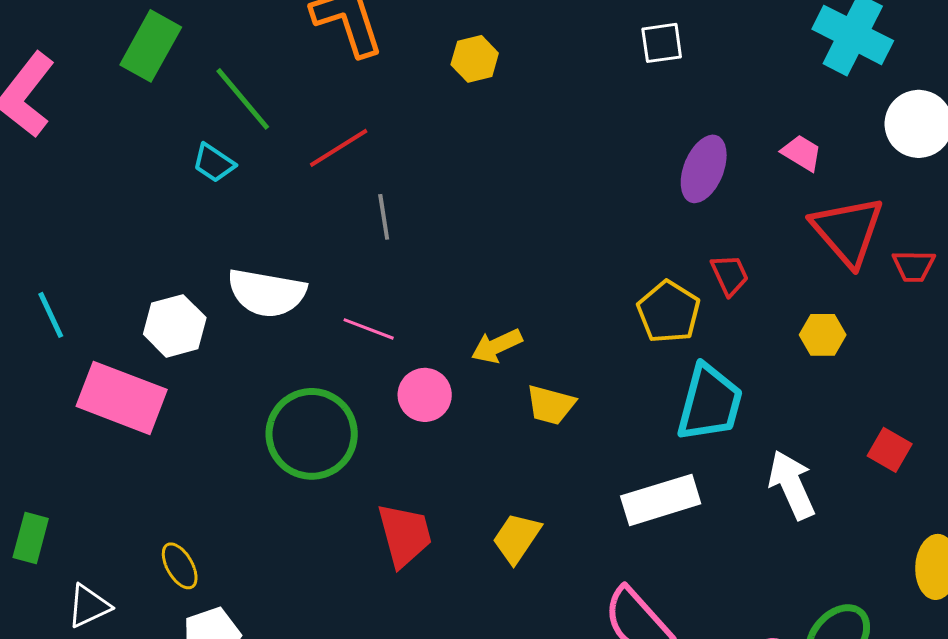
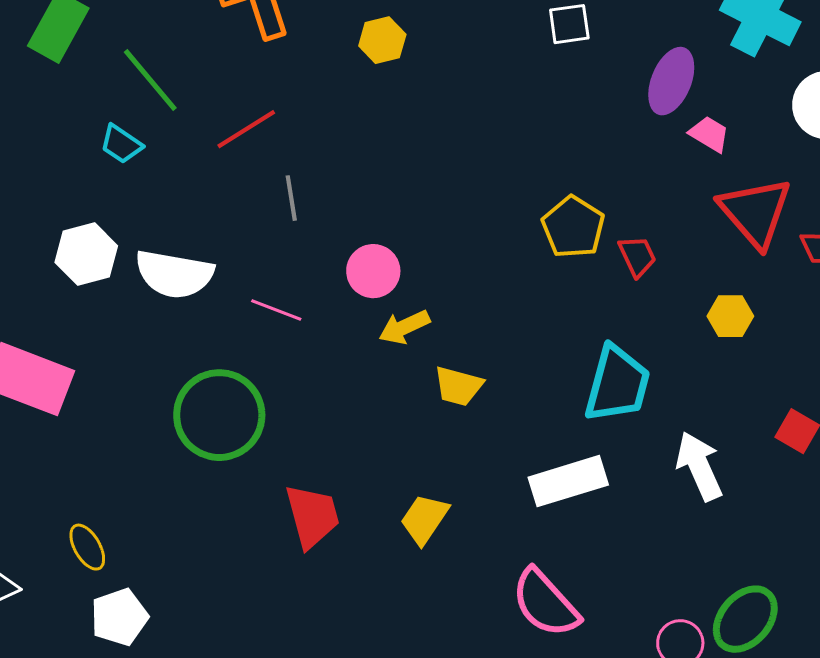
purple ellipse: (704, 169) -> (671, 81), moved
yellow pentagon: (669, 312) -> (573, 227), moved
white hexagon: (175, 326) -> (86, 254), moved
pink circle: (425, 395) -> (373, 271), moved

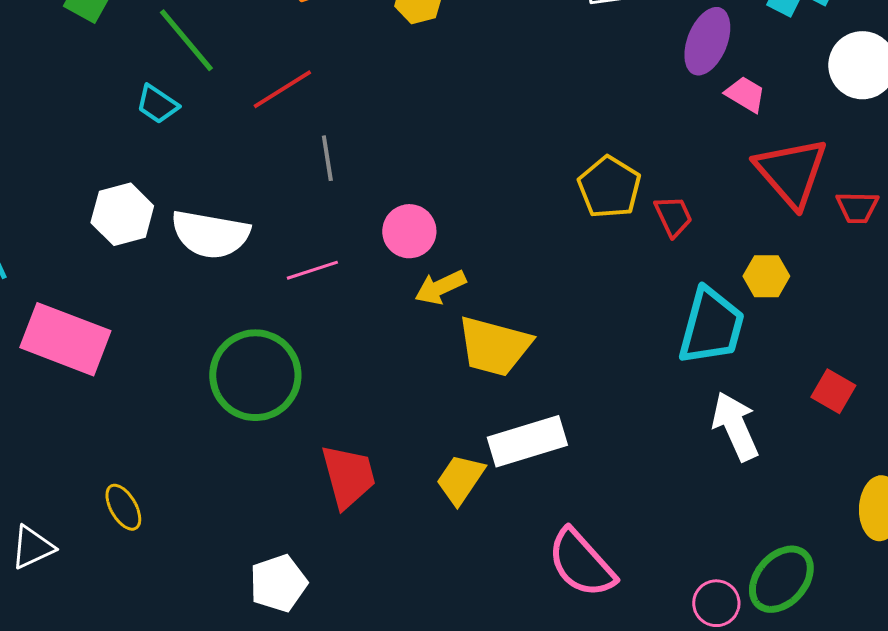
pink line: (276, 310) -> (312, 270), turned -39
cyan trapezoid: (617, 384) -> (711, 326), moved
yellow trapezoid: (458, 386) -> (494, 346), size x1.5
white rectangle: (568, 481) -> (527, 441), moved
white pentagon: (119, 617) -> (278, 583), moved

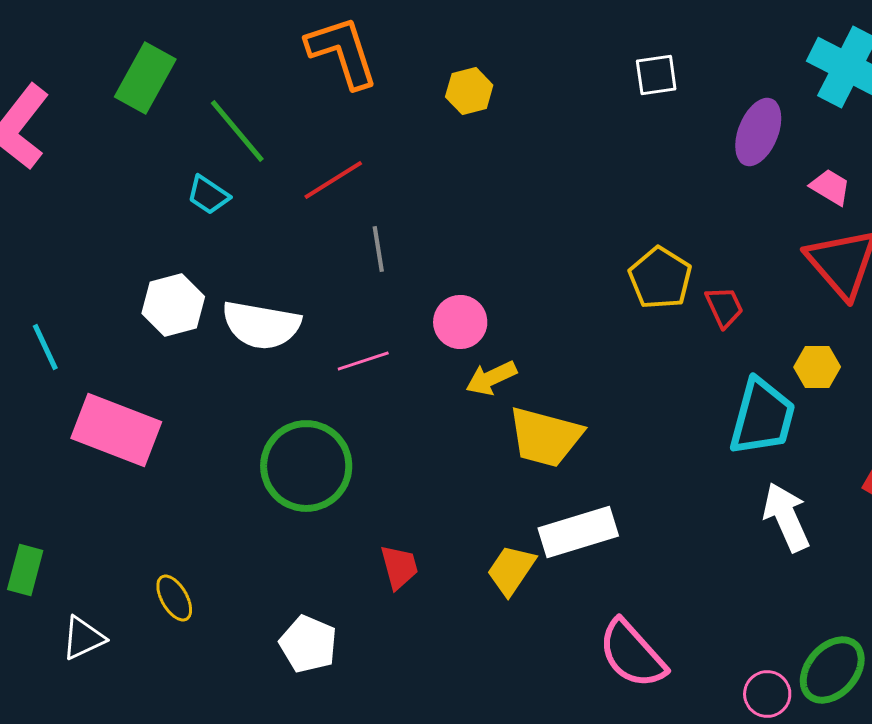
pink trapezoid: (745, 94) -> (830, 187), moved
red trapezoid: (348, 476) -> (399, 567), size x0.7
white pentagon: (278, 583) -> (308, 644), moved, turned -30

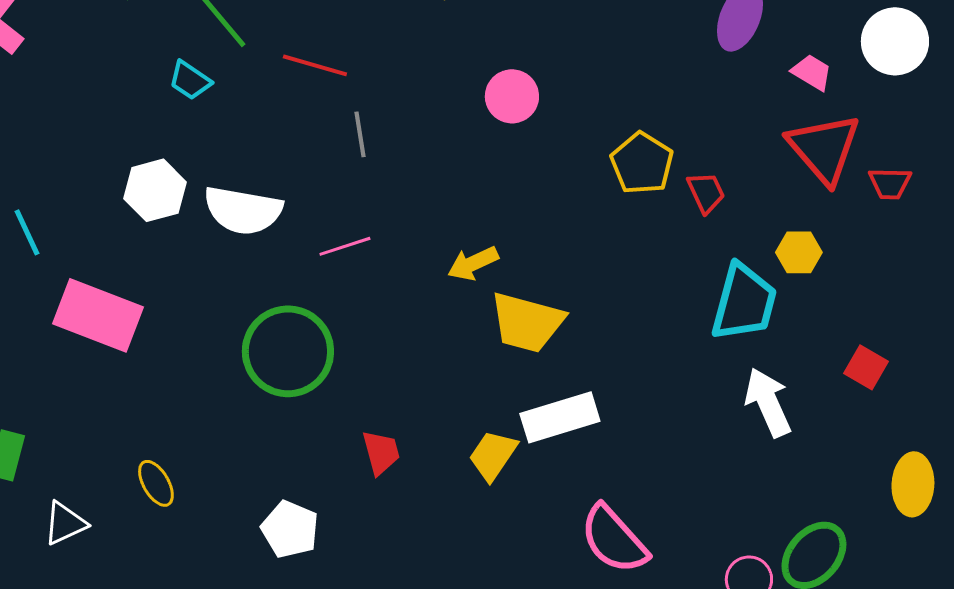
red line: (333, 180) -> (315, 65), turned 48
pink circle: (460, 322) -> (512, 96), moved

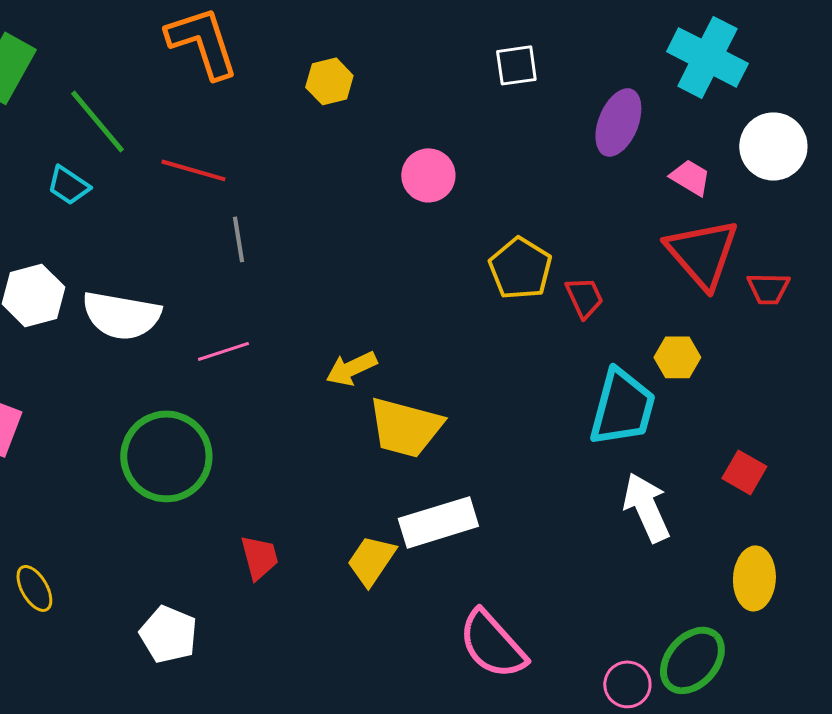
pink circle: (512, 96) -> (428, 175), moved
yellow ellipse: (913, 484) -> (754, 578), moved

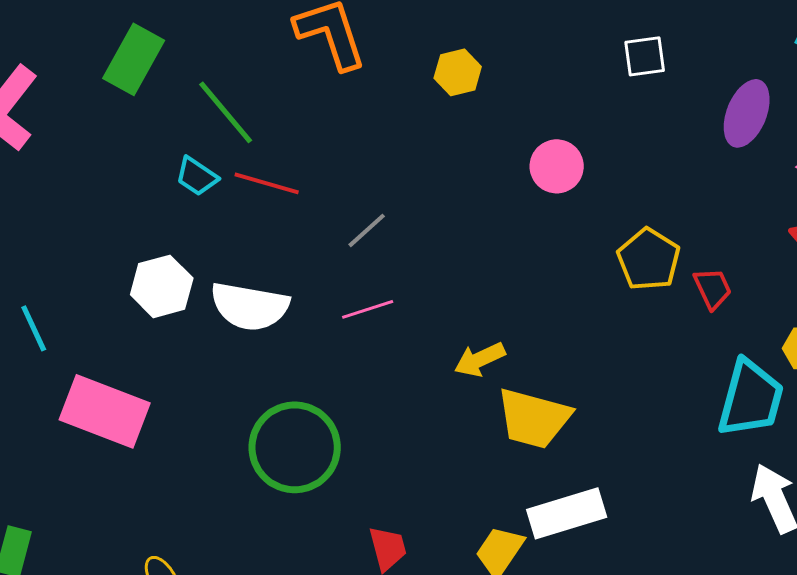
red line: (193, 170) -> (267, 183), moved
gray line: (238, 239) -> (367, 230), turned 57
pink line: (223, 351) -> (368, 309), moved

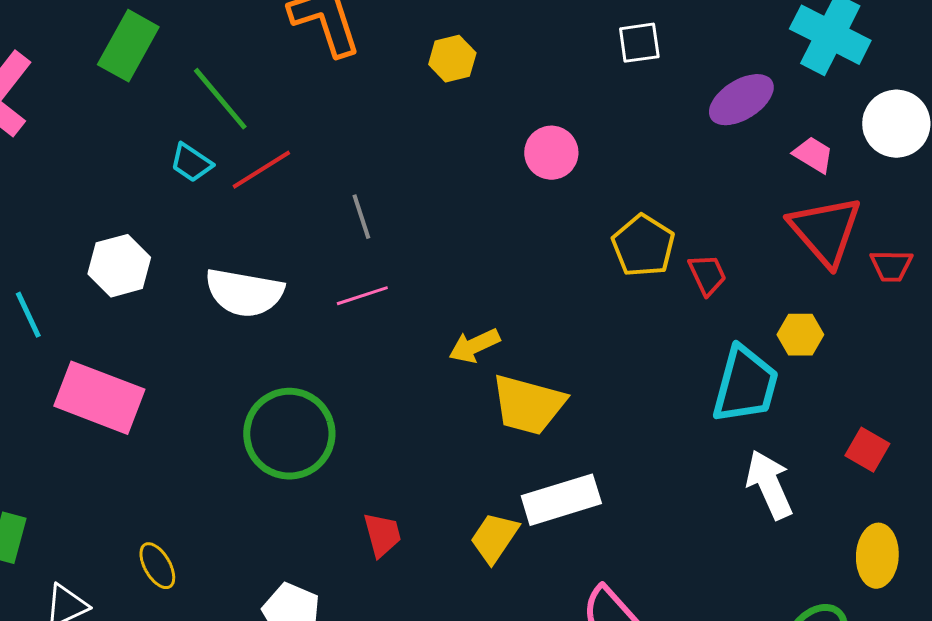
purple ellipse: (747, 113) -> (741, 100), turned 36
red line: (267, 183) -> (261, 170), turned -48
gray line: (367, 230) -> (361, 217), turned -66
white hexagon: (162, 286) -> (119, 266), moved

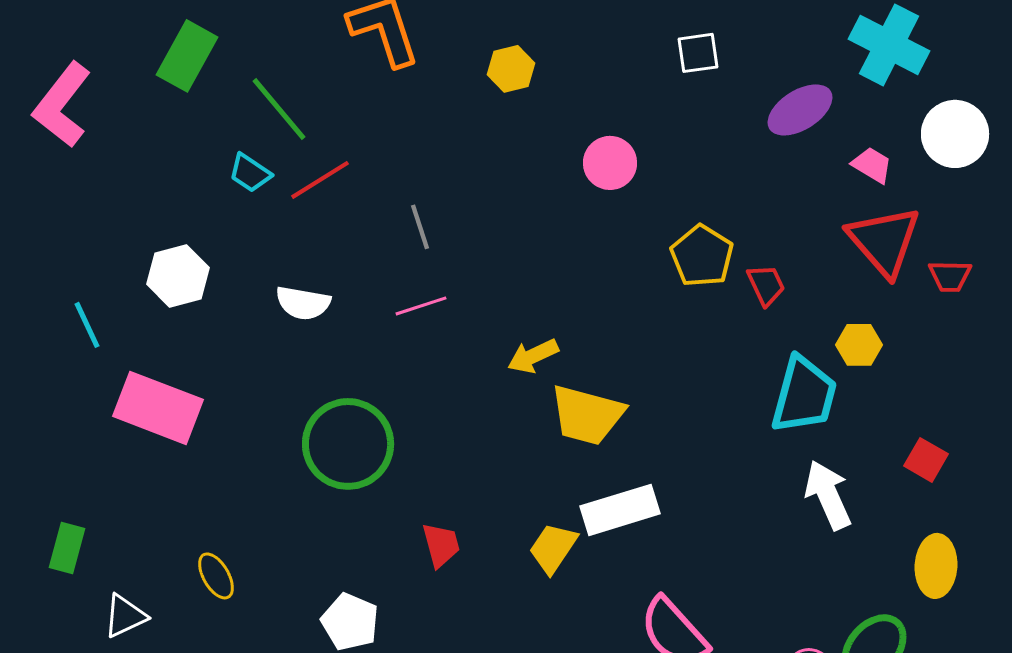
white semicircle: (244, 293) -> (303, 303), size x0.7

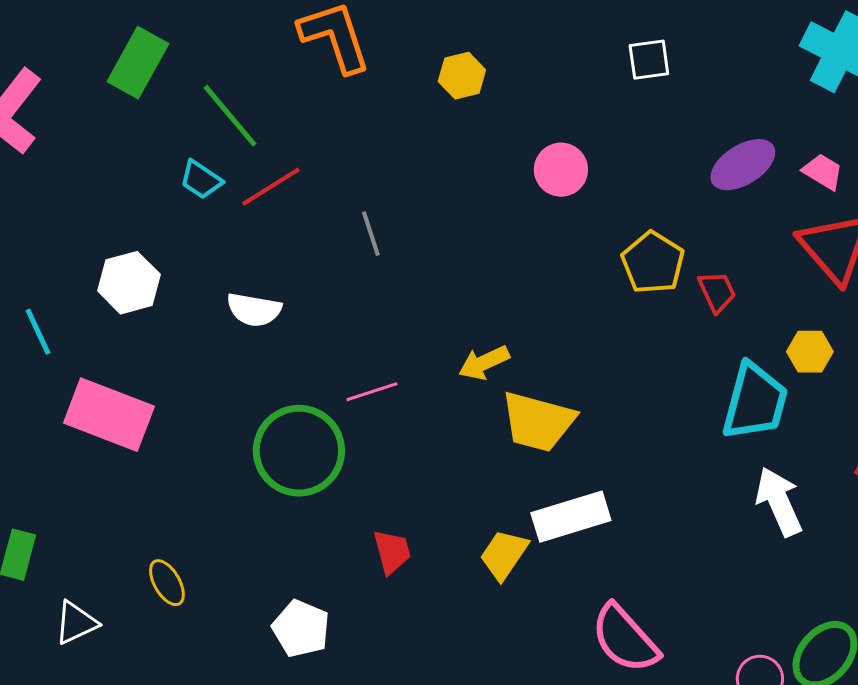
purple ellipse: (800, 110) -> (743, 165), moved
pink line: (421, 306) -> (372, 392), moved

